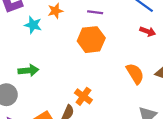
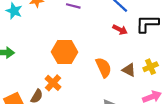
orange hexagon: (91, 40) -> (65, 52), moved

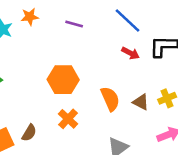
orange cross: (53, 83) -> (68, 119), moved

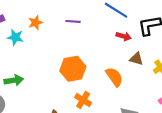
brown triangle: (141, 102) -> (136, 59), moved

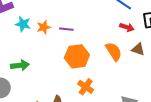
purple line: (73, 21) -> (66, 29), moved
orange star: (36, 23) -> (44, 27), moved
orange semicircle: (114, 77) -> (114, 52), moved

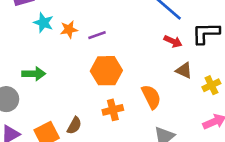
purple line: (66, 29) -> (97, 35), turned -32
orange semicircle: (114, 52) -> (151, 97), moved
orange cross: (86, 87) -> (113, 110), turned 35

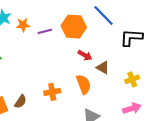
red arrow: (173, 41) -> (85, 55), moved
orange hexagon: (106, 71) -> (74, 27), moved
brown triangle: (184, 71) -> (103, 67), moved

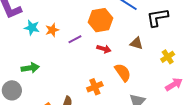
purple line: (45, 31) -> (75, 39), moved
red arrow: (85, 55) -> (104, 49), moved
brown triangle: (103, 67) -> (136, 43), moved

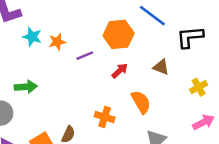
red arrow: (104, 49) -> (120, 71), turned -64
orange cross: (95, 87) -> (105, 117), turned 35

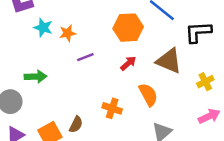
purple line: (85, 56) -> (85, 57), moved
brown triangle: (161, 67) -> (169, 61), size x1.6

